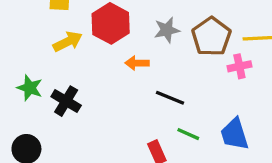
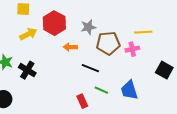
brown pentagon: (211, 37) -> (108, 43), moved, turned 30

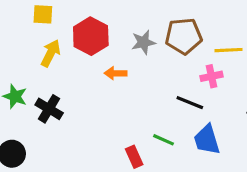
yellow arrow: (28, 34) -> (51, 53), turned -36
brown pentagon: (108, 43) -> (184, 36), moved
black line: (90, 68) -> (190, 103), moved

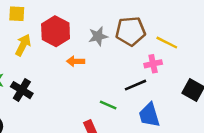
yellow line: (228, 50) -> (167, 43), turned 30
black line: (190, 103) -> (136, 85), turned -45
green line: (164, 140) -> (108, 105), moved

